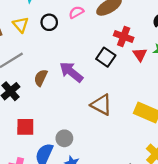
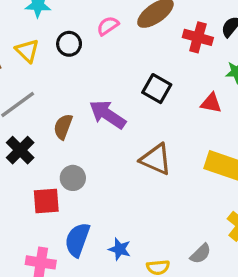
red cross: (124, 37) -> (198, 37), moved
red triangle: (140, 54) -> (211, 103), moved, turned -40
gray circle: (64, 138) -> (73, 178), moved

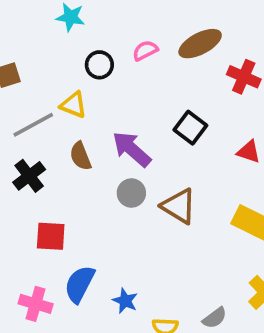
yellow triangle: (27, 51) -> (73, 105), moved, turned -30
brown semicircle: (63, 127) -> (80, 156), turned -50
gray circle: (73, 178) -> (131, 193), moved

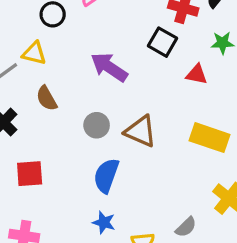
black square: (190, 128) -> (163, 42), moved
purple arrow: (132, 149) -> (109, 67), moved
blue semicircle: (80, 284) -> (106, 176), moved

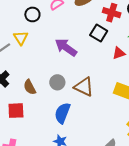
yellow triangle: (34, 53) -> (21, 38), turned 42
red triangle: (197, 74) -> (119, 53), turned -32
brown semicircle: (47, 98) -> (30, 87), moved

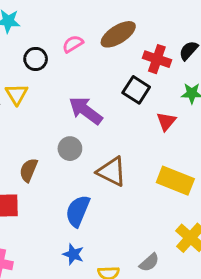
red triangle: (119, 53) -> (166, 121), turned -32
gray circle: (57, 82) -> (70, 149), moved
brown semicircle: (30, 87) -> (29, 170), turned 49

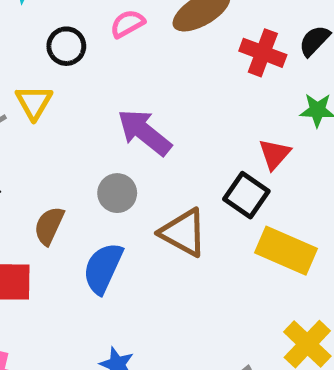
black square: (136, 90) -> (246, 195), moved
blue semicircle: (78, 211) -> (103, 268), moved

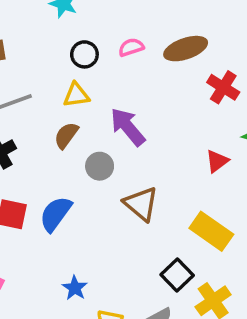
yellow triangle: (34, 102) -> (76, 95), moved, turned 40
black square: (246, 195) -> (177, 275), moved
brown semicircle: (49, 226) -> (66, 135), moved
blue semicircle: (103, 268) -> (56, 214), moved

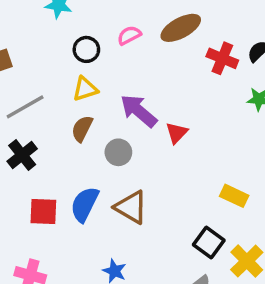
red triangle: (217, 161) -> (177, 133), moved
brown triangle: (141, 204) -> (131, 207), moved
yellow rectangle: (211, 231) -> (234, 196), size x0.7

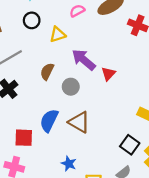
black circle: (86, 49) -> (32, 20), moved
yellow triangle: (85, 89) -> (58, 34), moved
red square: (43, 212) -> (24, 138), moved

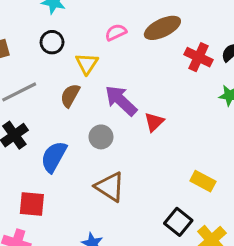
yellow triangle: (58, 34) -> (87, 64), turned -42
brown semicircle: (47, 71) -> (70, 95), moved
blue semicircle: (49, 120) -> (54, 157), moved

